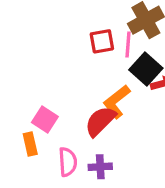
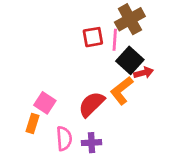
orange L-shape: (117, 102) -> (122, 91), moved
orange rectangle: (30, 144) -> (33, 123), turned 30

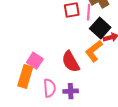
red semicircle: (92, 104) -> (71, 62), turned -75
orange rectangle: (33, 123) -> (25, 76), size x1.5

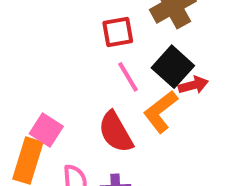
pink line: (89, 12) -> (128, 77), moved, turned -35

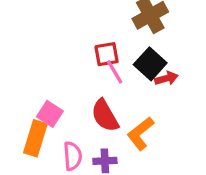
red square: (118, 32) -> (107, 54), moved
orange L-shape: (161, 112) -> (141, 133), moved

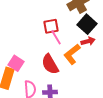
black square: (150, 64) -> (87, 24), moved
orange L-shape: (141, 133) -> (72, 54), moved

